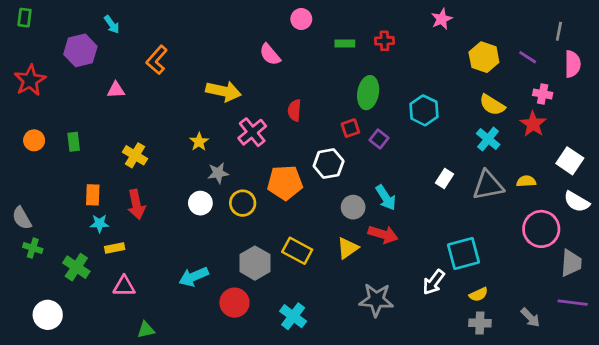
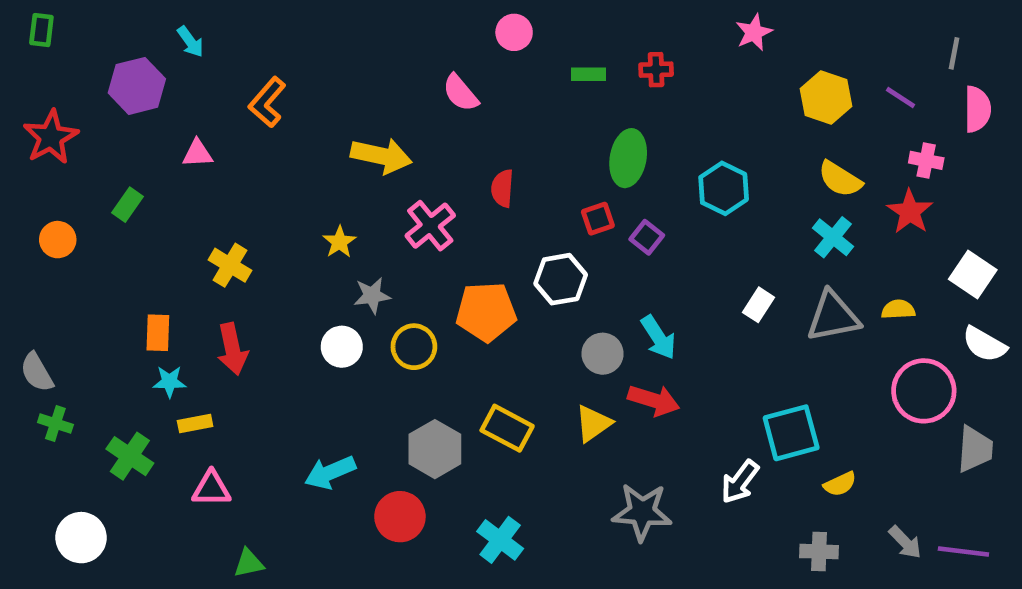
green rectangle: (74, 142) -> (128, 205), moved, turned 42
yellow semicircle: (479, 294) -> (840, 484), moved
purple line: (573, 303) -> (963, 552), moved

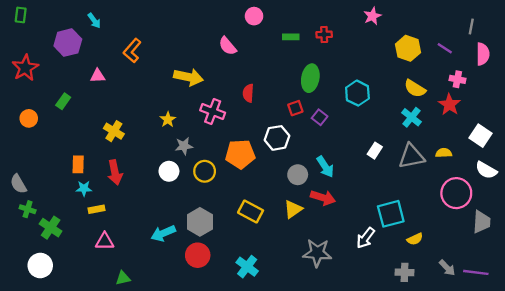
pink cross: (430, 226) -> (213, 111), turned -30
gray hexagon: (435, 449) -> (200, 222), moved
green cross: (130, 456) -> (51, 228), moved

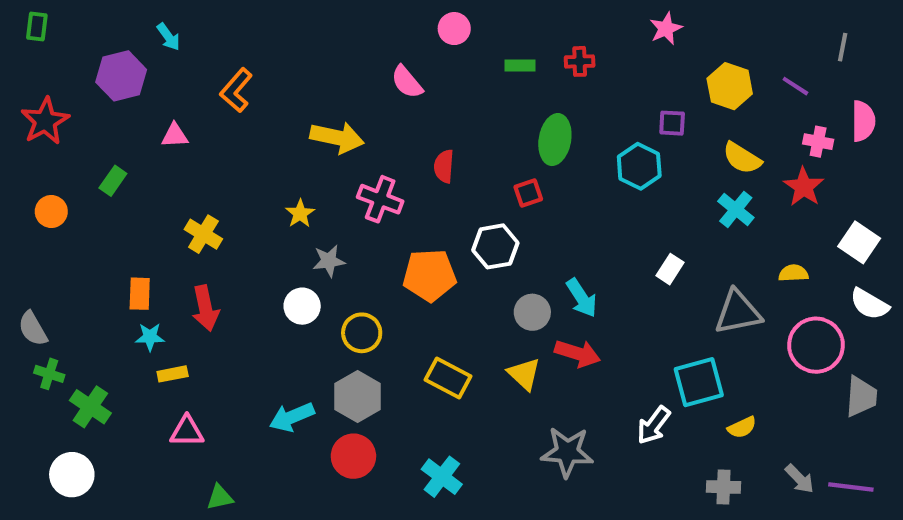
pink semicircle: (483, 54) -> (863, 121), moved
purple square: (320, 117) -> (672, 123), moved, turned -35
gray triangle: (411, 156) -> (738, 312), moved
yellow circle: (205, 171) -> (362, 333), moved
yellow triangle: (293, 209) -> (524, 374), turned -42

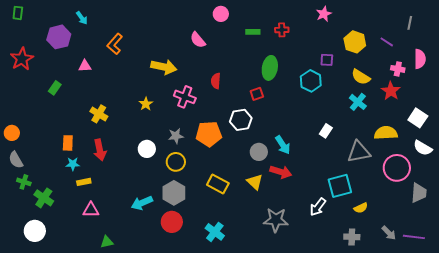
orange circle: (51, 212) -> (12, 133), moved
gray star: (329, 261) -> (176, 136), moved
yellow semicircle: (793, 273) -> (386, 133), size x1.6

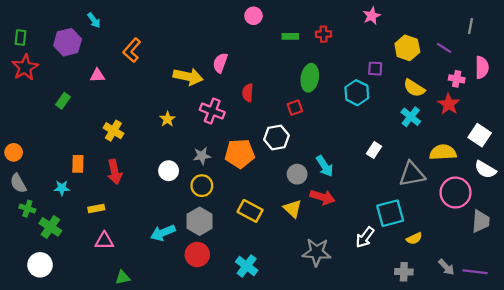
green rectangle: (18, 13) -> (21, 38), moved
pink semicircle: (198, 40) -> (220, 63), moved, turned 60
cyan star: (73, 164) -> (62, 188), moved

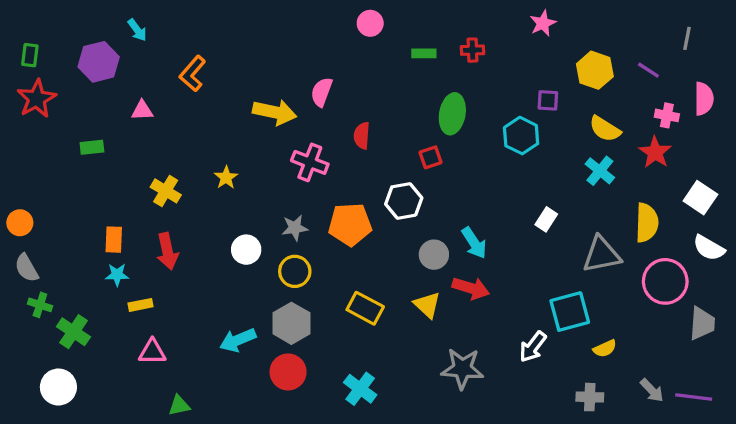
green rectangle: (63, 101) -> (92, 147), turned 49
yellow star: (167, 119) -> (226, 177), moved
yellow semicircle: (443, 152) -> (647, 223), turned 95
cyan star: (62, 188) -> (117, 275), moved

